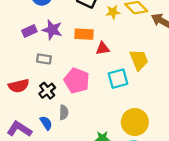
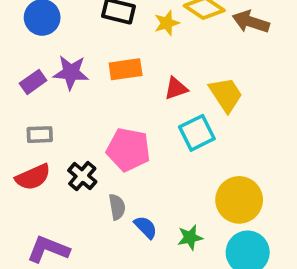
red triangle: (103, 48) -> (176, 88), moved
gray rectangle: (44, 59) -> (40, 135), moved
blue semicircle: (46, 123) -> (146, 227), moved

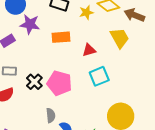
purple star: (71, 72) -> (30, 24), moved
yellow trapezoid: (226, 95) -> (120, 38), moved
black cross: (82, 176) -> (34, 82), moved

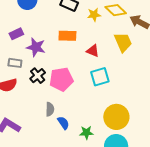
purple star: (30, 24) -> (36, 47), moved
red triangle: (89, 50) -> (93, 51), turned 32
pink pentagon: (59, 83) -> (61, 79), turned -30

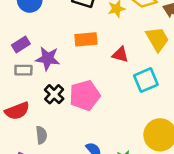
gray rectangle: (15, 63) -> (23, 70), moved
cyan square: (100, 77) -> (146, 80), moved
gray semicircle: (50, 109) -> (41, 135), moved

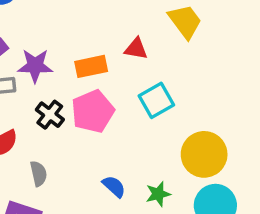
orange rectangle: (86, 39) -> (91, 66), moved
cyan square: (146, 80) -> (156, 100), moved

